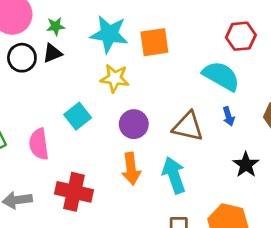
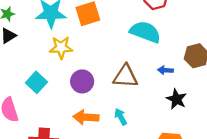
blue arrow: (229, 116) -> (165, 70), moved, turned 120
orange arrow: (131, 169) -> (86, 117), turned 110
cyan arrow: (174, 175) -> (121, 117), size x0.6

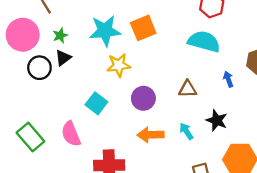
blue arrow: (165, 70) -> (228, 79), turned 72
brown triangle: (125, 76) -> (188, 89), size x0.7
black star: (176, 99) -> (217, 120), moved

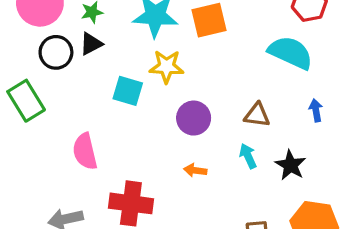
cyan square: (96, 103) -> (128, 91), moved, turned -30
cyan arrow: (186, 131) -> (248, 156), moved
orange arrow: (150, 135) -> (195, 170), size x0.6
green rectangle: (30, 137) -> (26, 101), moved

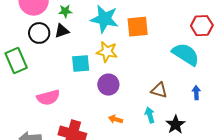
cyan square: (128, 91) -> (81, 63), turned -30
purple circle: (194, 118) -> (108, 85), moved
pink semicircle: (85, 151) -> (48, 97), turned -100

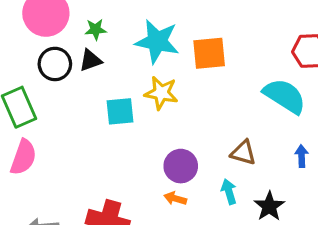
purple circle: (108, 85) -> (181, 166), moved
pink semicircle: (48, 97) -> (23, 157), moved, turned -55

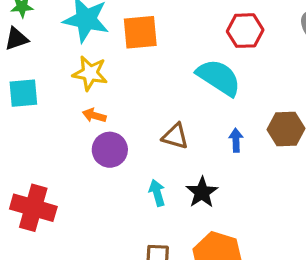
cyan square: (120, 111) -> (23, 93), moved
cyan arrow: (229, 192) -> (157, 193), moved
orange arrow: (175, 198) -> (94, 115), moved

